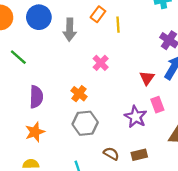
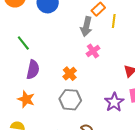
gray arrow: (70, 30) -> (86, 27), moved
green line: (18, 57) -> (23, 43), moved
orange star: (35, 132) -> (26, 99), turned 30

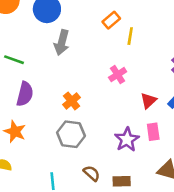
gray arrow: (86, 27) -> (62, 42), moved
green line: (23, 43) -> (14, 60), turned -35
pink cross: (93, 51) -> (118, 75), moved

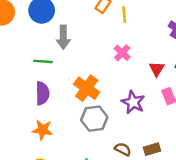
green line: (14, 60) -> (43, 61), moved
orange cross: (72, 101) -> (87, 88), size x1.5
purple star: (127, 140) -> (133, 102), moved

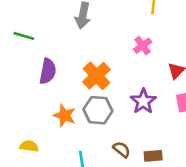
green line: (43, 61) -> (24, 36), moved
orange star: (43, 130) -> (65, 116), moved

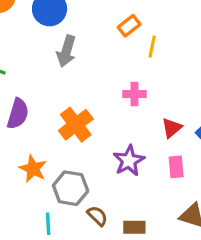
pink cross: (143, 46) -> (135, 94), turned 30
gray hexagon: (98, 110) -> (71, 188), moved

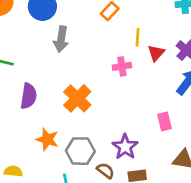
yellow line: (152, 47) -> (138, 37), moved
red triangle: (172, 128) -> (156, 53), moved
purple star: (129, 161) -> (125, 147), moved

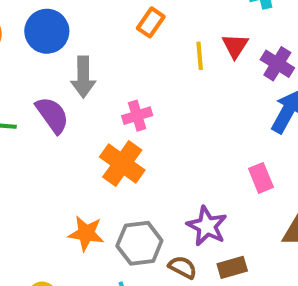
red triangle: (156, 53) -> (235, 46), moved
pink cross: (122, 66) -> (137, 116), moved
purple semicircle: (29, 96) -> (52, 115), moved, turned -35

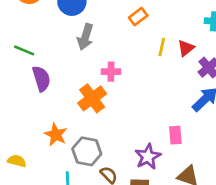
purple semicircle: (52, 115) -> (41, 79), moved
purple star: (207, 226) -> (148, 157), moved

